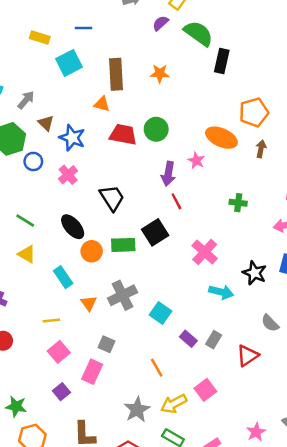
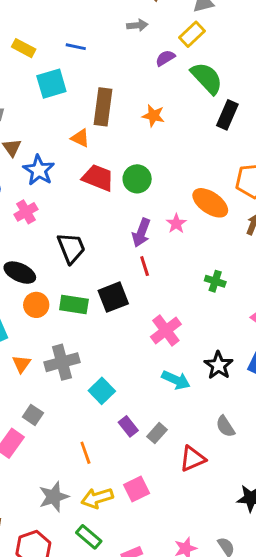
black ellipse: (73, 227) -> (20, 273), turned -35

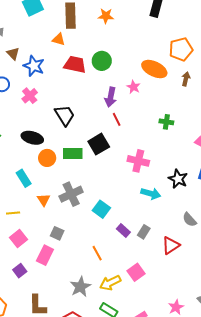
pink cross: (166, 330) -> (138, 161), turned -30

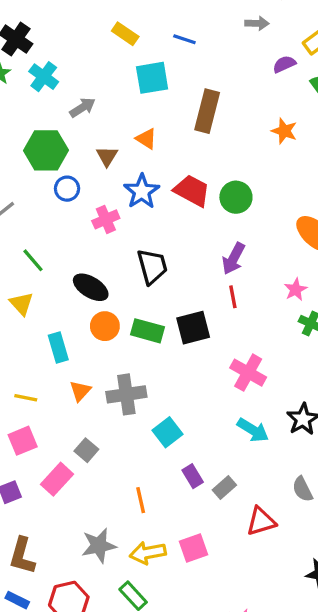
orange star: (106, 16) -> (284, 131), moved
orange triangle: (59, 39) -> (146, 139), moved
brown triangle: (13, 54) -> (107, 156), moved
blue star: (34, 66) -> (142, 191), moved
pink star: (133, 87) -> (296, 290), moved

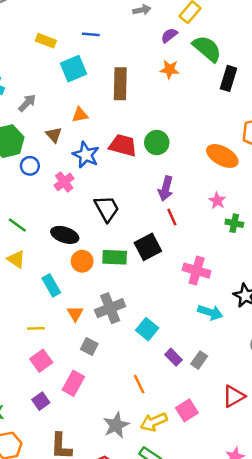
orange star: (284, 131) -> (170, 69), moved
orange triangle: (146, 139) -> (80, 115), turned -30
gray square: (86, 450) -> (89, 347), moved
red triangle: (261, 521) -> (234, 396), moved

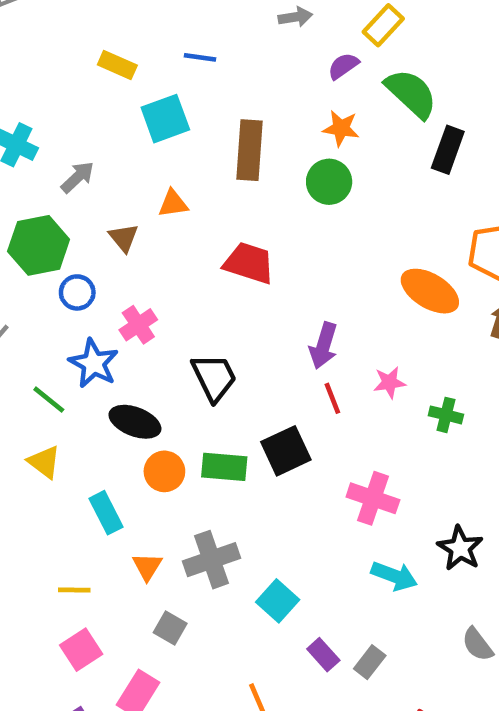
green circle: (157, 143) -> (329, 182), moved
blue star: (86, 155) -> (94, 363), moved
pink star: (217, 201) -> (389, 382), moved, turned 30

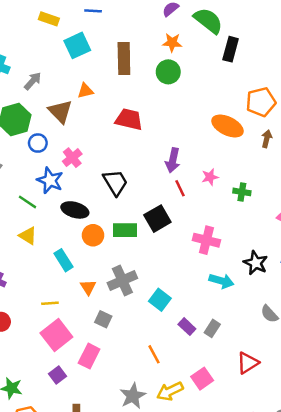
brown triangle: (124, 238) -> (60, 111), size x1.5
pink square: (81, 650) -> (56, 335), size x1.4

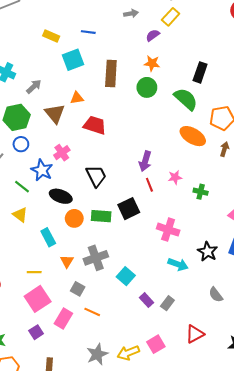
green semicircle: (208, 21) -> (186, 99), moved
red trapezoid: (129, 119) -> (95, 125), moved
blue circle: (38, 143) -> (21, 144), moved
orange line: (154, 354) -> (92, 312), moved, turned -42

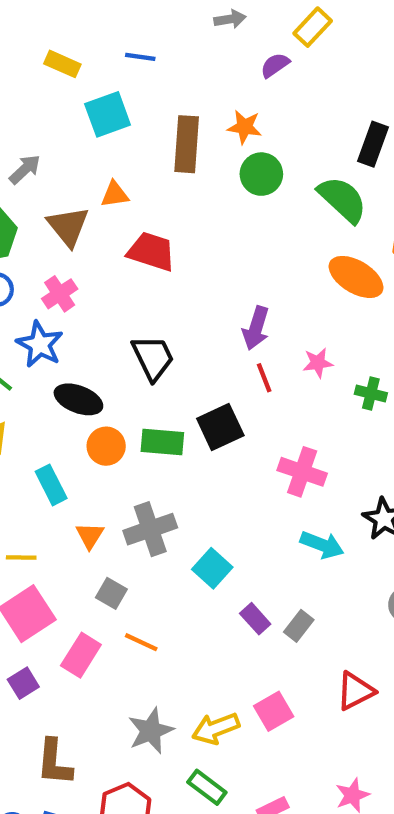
orange star: (152, 63) -> (245, 127), moved
pink cross: (62, 153) -> (60, 294), moved

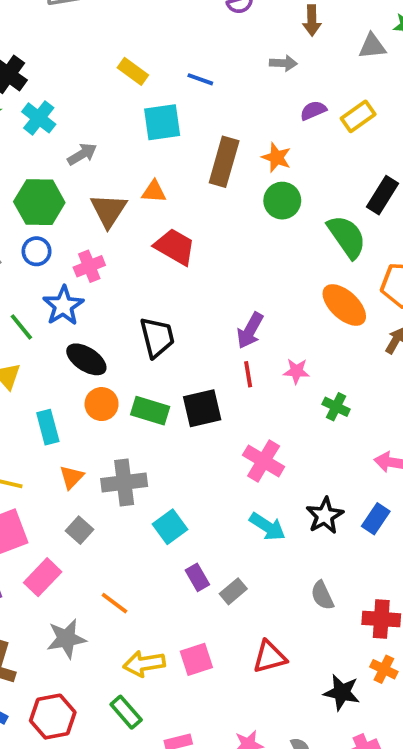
yellow rectangle: (313, 27) -> (358, 116), moved
orange line: (141, 642) -> (115, 603), moved
gray star: (151, 731) -> (66, 639), moved

